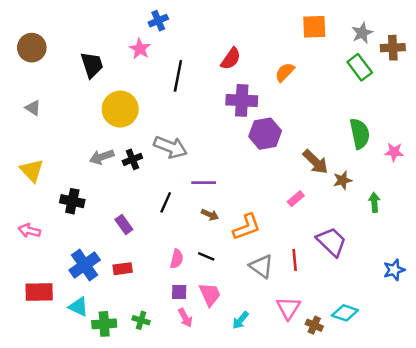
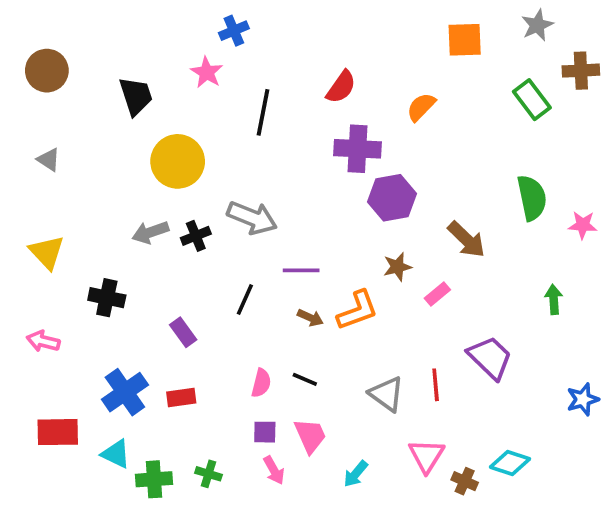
gray star: (362, 33) -> (537, 25), moved
brown star: (342, 180) -> (397, 267), moved
orange L-shape: (247, 227) -> (357, 310), moved

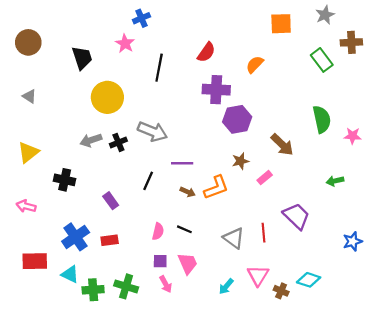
yellow triangle: (47, 252) -> (28, 152), turned 35
green arrow: (554, 299) -> (335, 181), turned -98
green cross: (209, 474) -> (126, 286), size x1.5
cyan arrow: (356, 474) -> (226, 286), moved

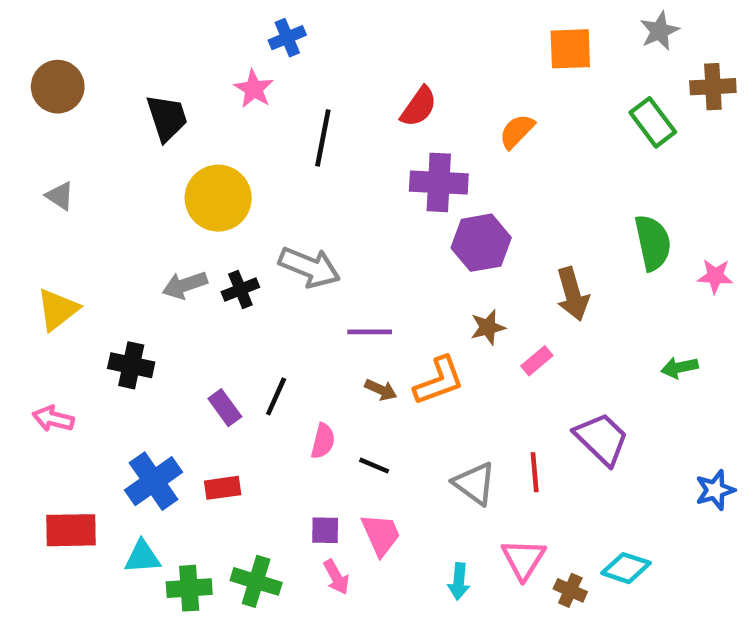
brown arrow: (282, 145) -> (573, 294), turned 30
black line: (148, 181) -> (276, 396), moved
pink semicircle: (158, 231) -> (323, 441), moved
cyan triangle: (70, 274) -> (142, 557), turned -30
cyan arrow: (226, 286) -> (459, 581), turned -35

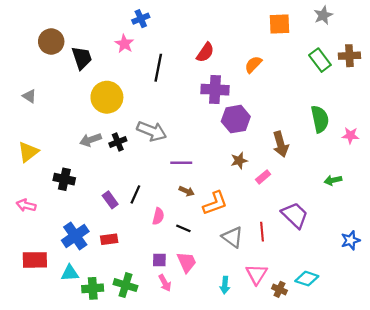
brown circle: (58, 87) -> (51, 42), moved
brown cross: (713, 87) -> (349, 56), moved
orange L-shape: (439, 381) -> (215, 203), moved

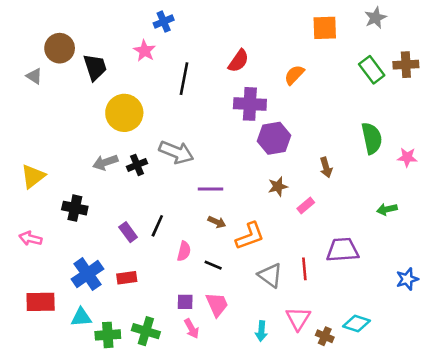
gray triangle: (29, 96) -> (34, 76), moved
brown arrow: (281, 144) -> (326, 167), size x0.7
purple trapezoid: (295, 215) -> (343, 250), turned -48

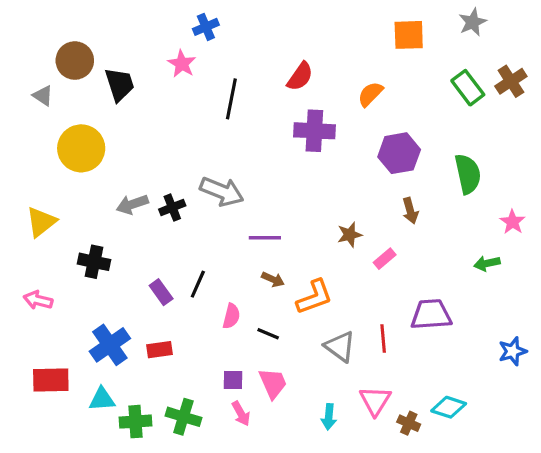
brown cross: (406, 65) -> (511, 81), turned -30
yellow circle: (124, 113) -> (81, 148), moved
purple hexagon: (274, 138) -> (399, 153), moved
pink star: (407, 157) -> (513, 222), moved, turned 30

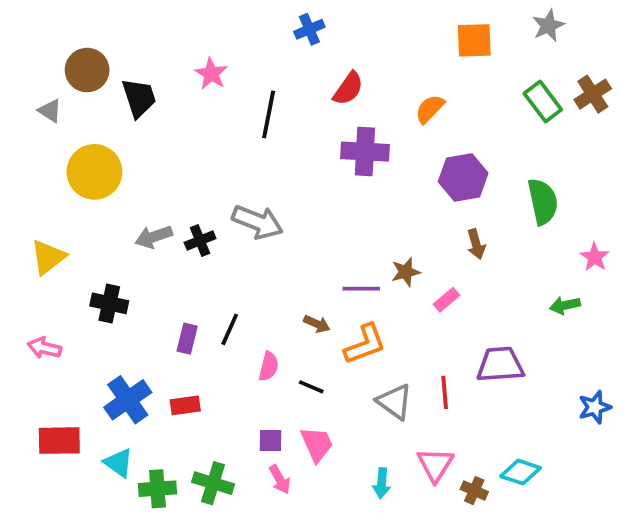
blue cross: (206, 27) -> (309, 29), moved
purple line: (265, 238) -> (361, 289), moved
purple rectangle: (161, 292) -> (187, 339), turned 50
cyan triangle: (102, 399) -> (119, 463), turned 40

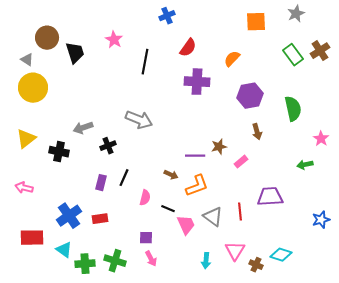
yellow circle: (94, 172) -> (33, 88), moved
black cross: (200, 240) -> (108, 146), moved
black cross: (109, 303) -> (59, 152), moved
pink trapezoid: (317, 444) -> (186, 225), moved

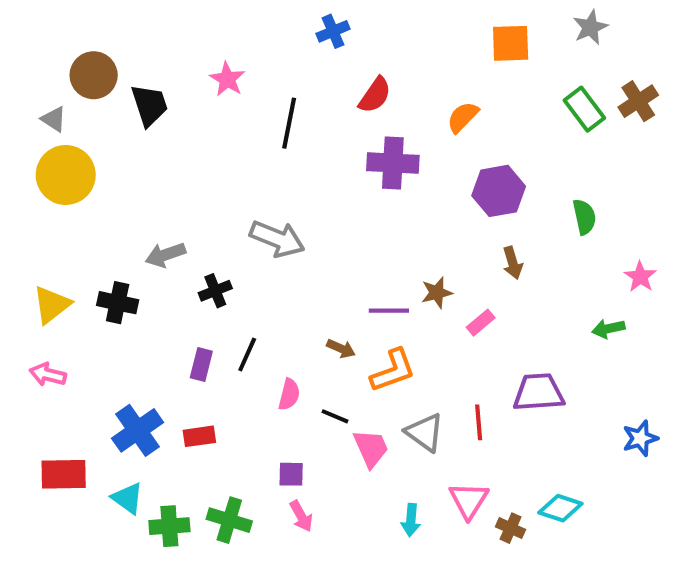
green semicircle: (293, 109) -> (584, 217), size x0.7
yellow triangle: (26, 139) -> (52, 305), moved

